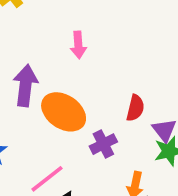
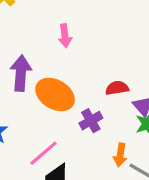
red semicircle: (135, 108) -> (117, 88), turned -110

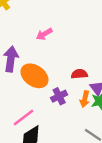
pink arrow: (65, 36) -> (44, 34), turned 63
orange arrow: (120, 155) -> (85, 99), moved

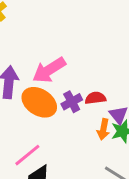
pink arrow: (44, 34) -> (49, 70), moved, size x1.6
purple cross: (59, 96) -> (72, 102), moved

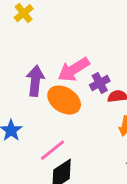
purple cross: (72, 102) -> (100, 83), moved

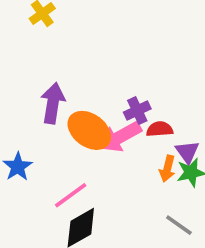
pink arrow: (74, 70) -> (120, 137), moved

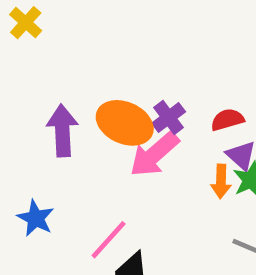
red semicircle: (160, 129) -> (227, 120), moved
orange ellipse: (89, 130) -> (125, 123), moved

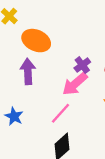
orange ellipse: (125, 123) -> (36, 41), moved
pink line: (109, 240) -> (60, 113), moved

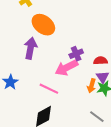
pink line: (60, 113) -> (49, 89), turned 60

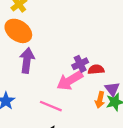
orange ellipse: (43, 25) -> (18, 31), moved
red semicircle: (101, 61) -> (96, 69), moved

